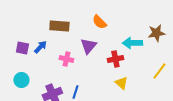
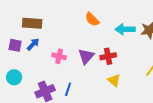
brown rectangle: (59, 26) -> (32, 23), moved
cyan arrow: (132, 43) -> (125, 29), moved
purple triangle: (88, 46) -> (86, 56), moved

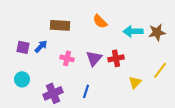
brown rectangle: (32, 23) -> (60, 25), moved
yellow triangle: (114, 80) -> (135, 82), moved, turned 32
blue line: (68, 89) -> (86, 91), moved

